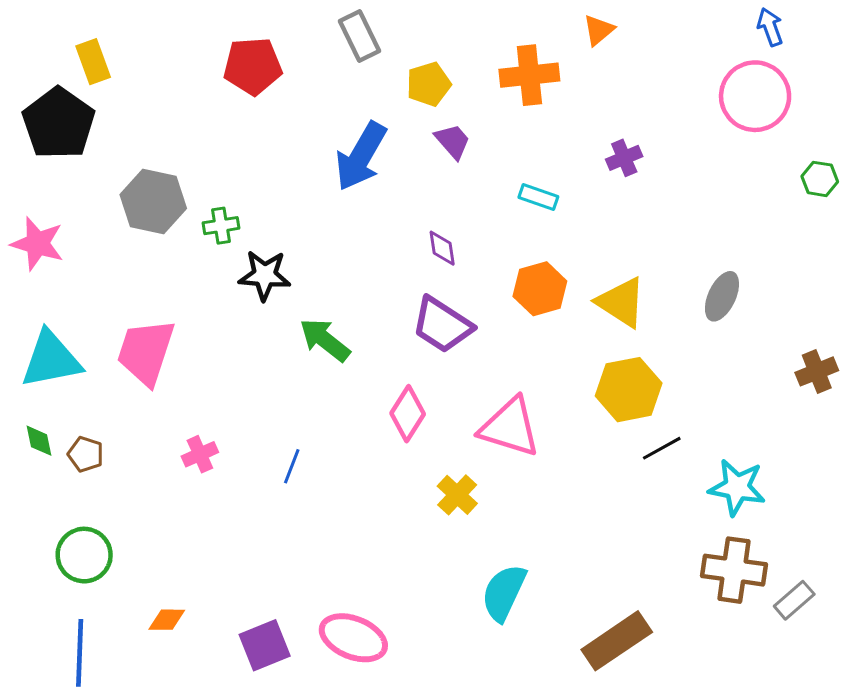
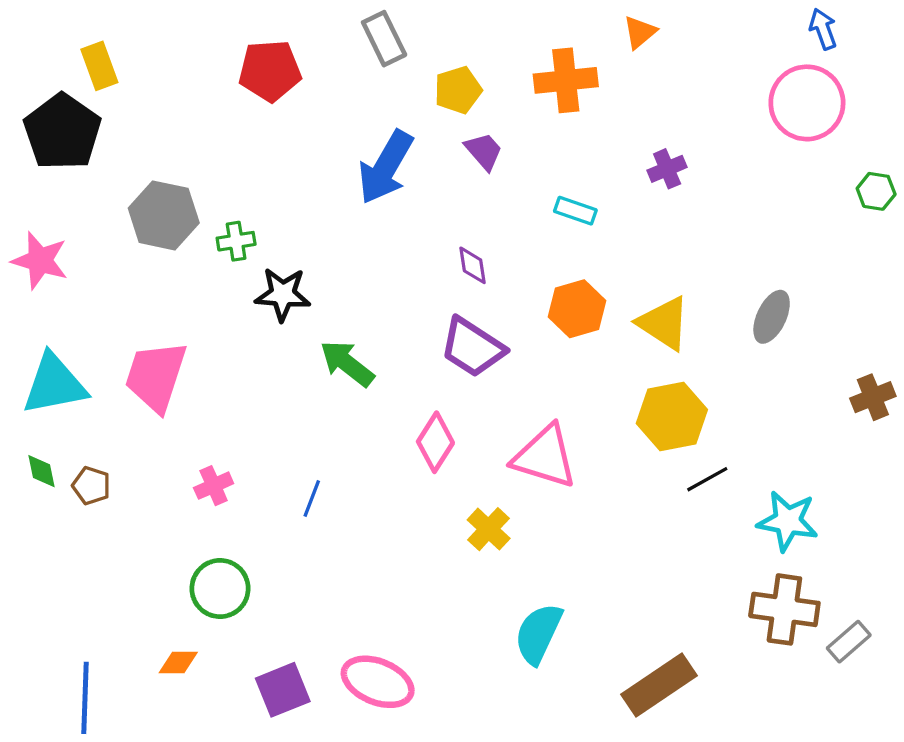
green circle: (84, 555) -> (220, 589), moved

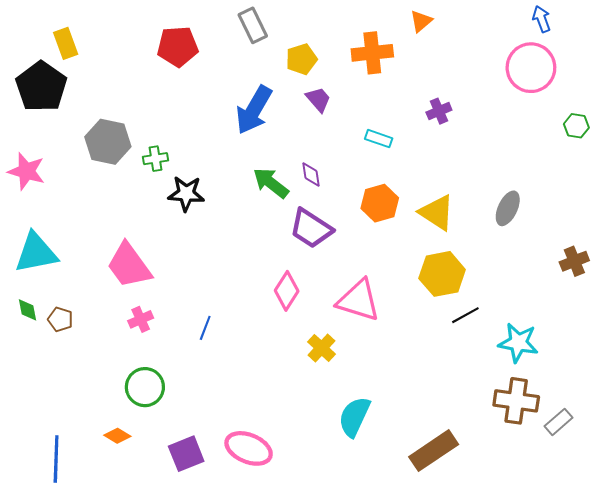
green arrow: (347, 363) -> (271, 183), moved
pink trapezoid: (156, 376) -> (129, 265), moved, turned -54
orange diamond: (178, 662) -> (117, 436), turned 30

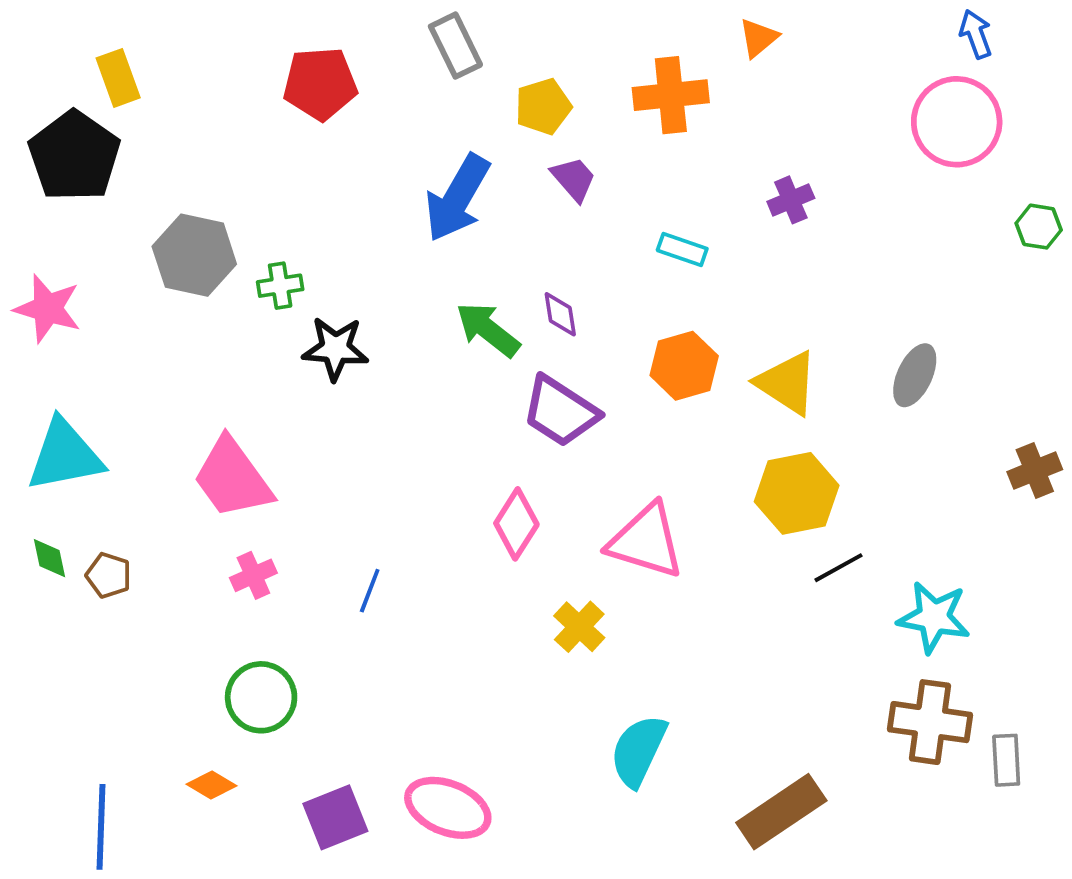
gray rectangle: (558, 422) -> (1006, 760), turned -52

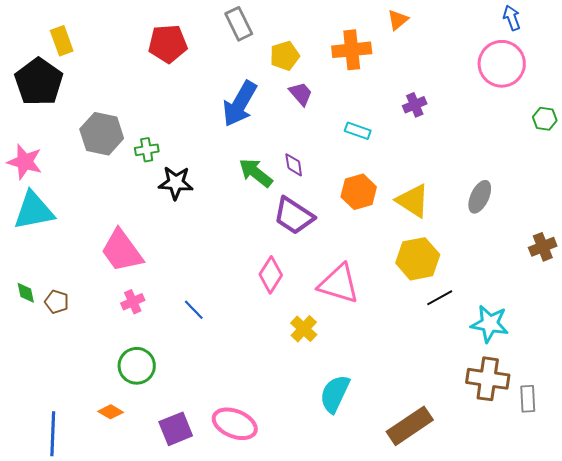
cyan triangle: (65, 455) -> (34, 211), moved
blue line: (370, 591) -> (194, 310), turned -65

